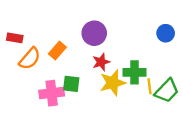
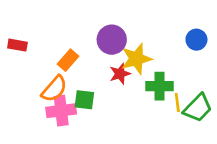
orange semicircle: (30, 59) -> (54, 89), moved
yellow star: (113, 83) -> (136, 59), moved

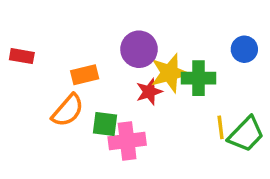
orange rectangle: (68, 60) -> (85, 75), turned 35
green cross: (160, 86) -> (198, 78), moved
pink cross: (61, 111) -> (127, 141), moved

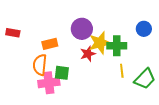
orange semicircle: (68, 110) -> (40, 65), turned 145
yellow line: (221, 127) -> (122, 71), moved
pink cross: (127, 141) -> (49, 83), moved

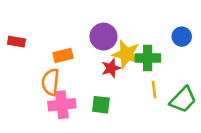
yellow star: (100, 43) -> (126, 54), turned 30
green square: (62, 73) -> (101, 105), moved

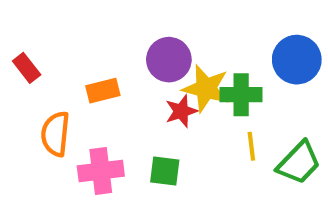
blue circle: (182, 37) -> (297, 60), size x1.5
red rectangle: (16, 42) -> (27, 68), turned 42
orange semicircle: (50, 82) -> (55, 134), moved

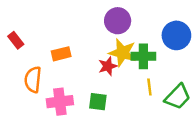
purple circle: (169, 60) -> (118, 21), moved

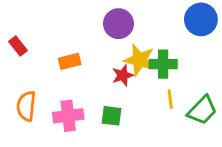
purple circle: (118, 21) -> (118, 24), moved
blue circle: (176, 35) -> (201, 19), moved
orange semicircle: (33, 80) -> (26, 106), moved

